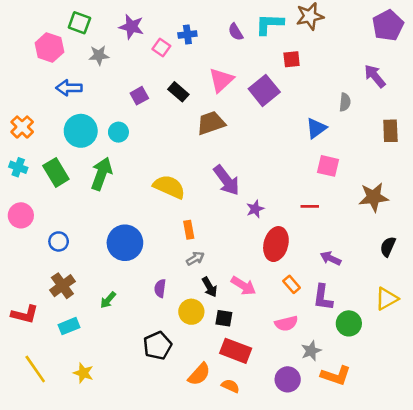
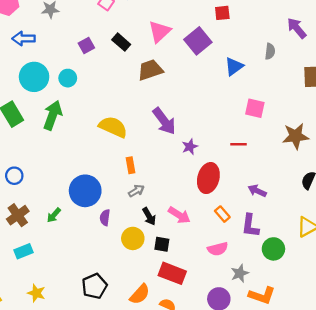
blue triangle: (316, 128) -> (234, 66), moved
blue circle: (125, 243) -> (85, 191), moved
green arrow: (108, 300) -> (54, 215), moved
black pentagon: (157, 346) -> (94, 286), moved

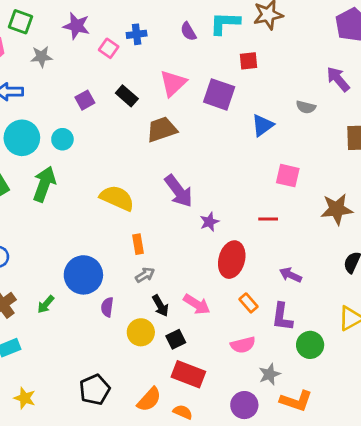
purple square: (198, 41) -> (219, 94), turned -32
gray semicircle: (270, 51) -> (306, 107), turned 98
black square: (162, 244) -> (176, 339), turned -35

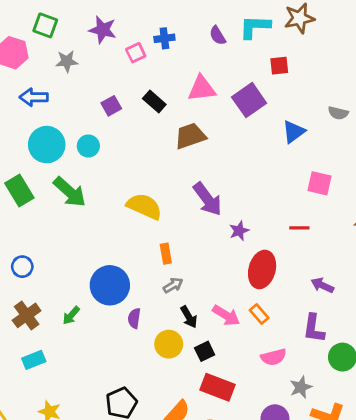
pink square: (109, 48) -> (136, 53), turned 30
pink triangle: (173, 83) -> (202, 89), turned 36
purple square: (219, 94) -> (249, 100), turned 36
green arrow: (44, 184) -> (70, 192), turned 112
orange rectangle: (249, 303) -> (259, 314), moved

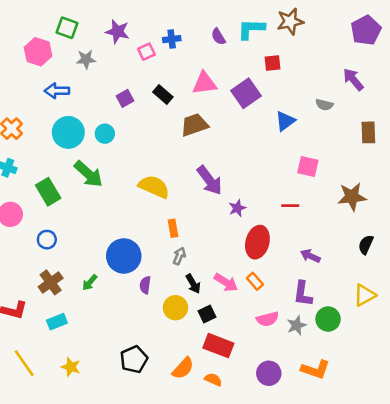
green rectangle: (19, 191) -> (48, 192), moved
gray arrow: (173, 285) -> (179, 256), turned -36
gray star: (301, 387) -> (297, 325), moved

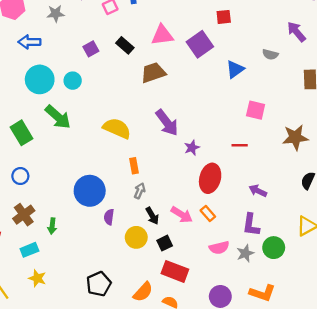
green arrow: (90, 282) -> (52, 226), moved, turned -35
yellow star: (71, 367) -> (37, 278), moved

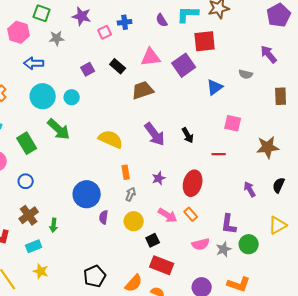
red square: (224, 17) -> (205, 41), size x1.6
purple star: (192, 148) -> (159, 178), moved
purple arrow: (258, 191) -> (250, 189), moved, turned 35
black arrow: (152, 216) -> (188, 135), moved
yellow circle: (136, 237) -> (134, 221), moved

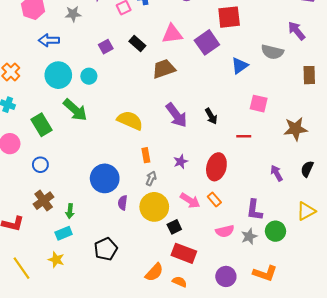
gray semicircle: (246, 74) -> (272, 52), size x1.5
yellow circle: (134, 221) -> (154, 207), size x1.4
cyan rectangle: (34, 246) -> (64, 233), moved
black pentagon: (95, 276) -> (106, 249), moved

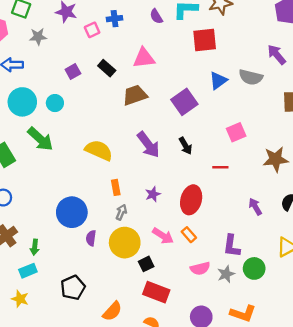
purple square: (207, 42) -> (184, 102), moved
blue triangle: (240, 66) -> (218, 81), moved
pink square: (259, 104) -> (236, 132), turned -36
orange semicircle: (154, 272) -> (112, 311), moved

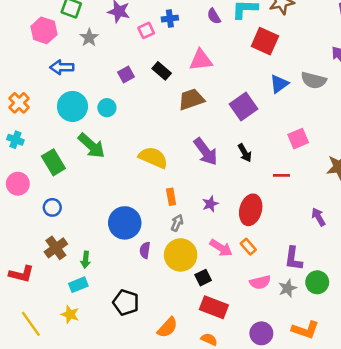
gray star: (38, 37) -> (89, 38), turned -30
red square: (205, 40) -> (265, 41), turned 30
black pentagon: (73, 288) -> (126, 302), turned -30

